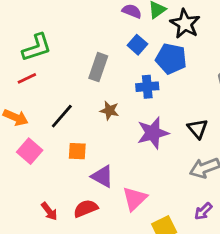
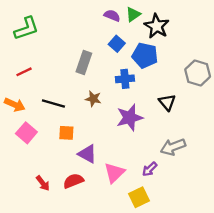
green L-shape: (37, 48) -> (26, 28), moved
black line: (62, 116) -> (53, 103), turned 65
black triangle: (198, 129) -> (167, 102), moved
purple arrow: (203, 211) -> (150, 169), moved

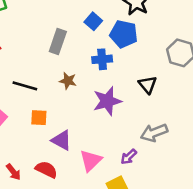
red semicircle: (73, 181) -> (46, 169), turned 48

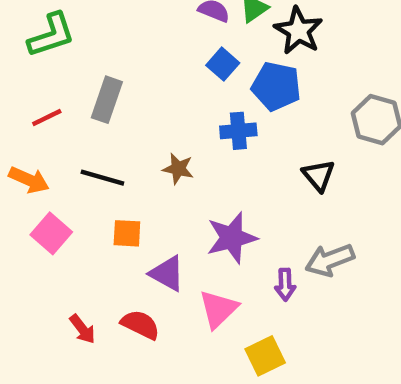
gray rectangle: (58, 42) -> (107, 100), moved
purple star: (107, 101) -> (232, 238), moved
purple arrow: (129, 157) -> (285, 285), moved, turned -48

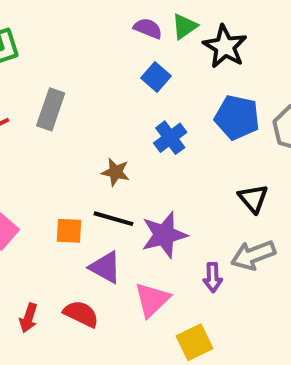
blue pentagon: (276, 86) -> (237, 117), moved
blue cross: (238, 131) -> (170, 138), turned -32
black triangle: (319, 175) -> (253, 198), moved
black line: (102, 178) -> (114, 219), moved
red arrow: (82, 329) -> (28, 318), turned 56

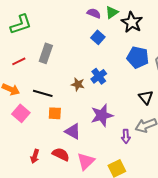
blue cross: (170, 138) -> (99, 76), moved
black line: (114, 219) -> (43, 93), moved
pink triangle: (152, 300) -> (86, 161), moved

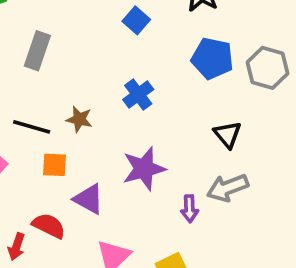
brown star: (78, 84) -> (79, 119), moved
red semicircle: (61, 154) -> (49, 226), moved

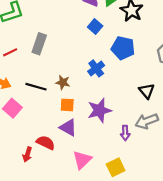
blue pentagon: (212, 58) -> (123, 48), moved
orange square: (55, 165) -> (67, 105), moved

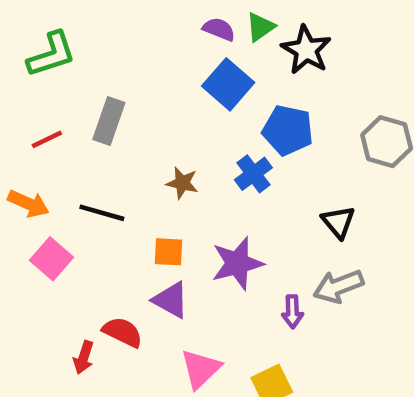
blue square: (95, 27) -> (228, 84), size x1.5
blue cross: (96, 68) -> (253, 174), moved
brown star: (63, 82) -> (182, 183), moved

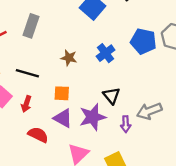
blue pentagon: (288, 130) -> (143, 41), moved
black triangle: (338, 222) -> (111, 96), moved
purple star: (237, 263) -> (93, 117), moved
red arrow: (84, 357) -> (26, 104), moved

